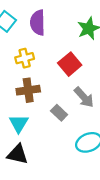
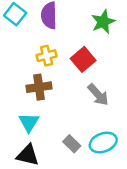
yellow cross: (25, 58) -> (47, 56), moved
gray rectangle: (59, 113) -> (72, 144), moved

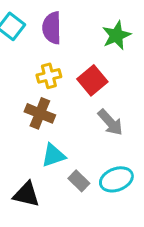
brown cross: (39, 87) -> (40, 113), turned 30
cyan triangle: (29, 122) -> (53, 155), moved, turned 40

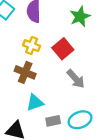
yellow cross: (49, 76) -> (32, 46), turned 35
gray rectangle: (79, 181) -> (53, 121), turned -56

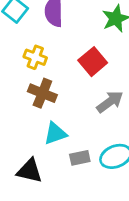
yellow cross: (32, 46) -> (35, 57), moved
gray arrow: (76, 79) -> (110, 102), turned -84

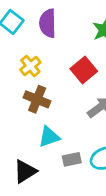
yellow cross: (35, 57) -> (30, 66), turned 30
black triangle: (29, 171) -> (25, 171), turned -45

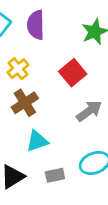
brown cross: (37, 99) -> (25, 103), turned 35
gray rectangle: (72, 159) -> (55, 175), moved

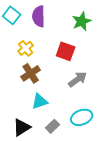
red square: (73, 73) -> (66, 51), turned -30
gray rectangle: (55, 175) -> (53, 126), turned -32

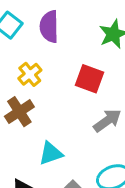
brown cross: (31, 73) -> (19, 112), moved

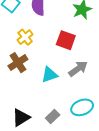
cyan triangle: (51, 153) -> (49, 75), moved

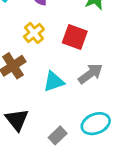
yellow cross: (25, 37) -> (34, 33), moved
black triangle: (21, 118) -> (17, 120), moved, turned -36

